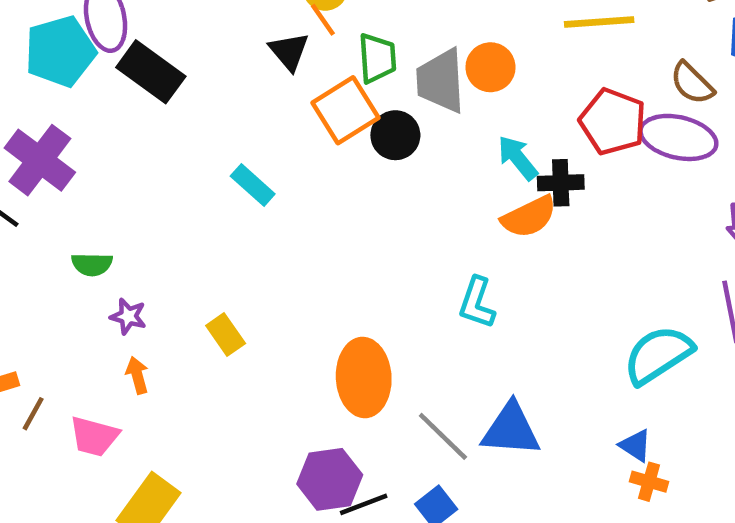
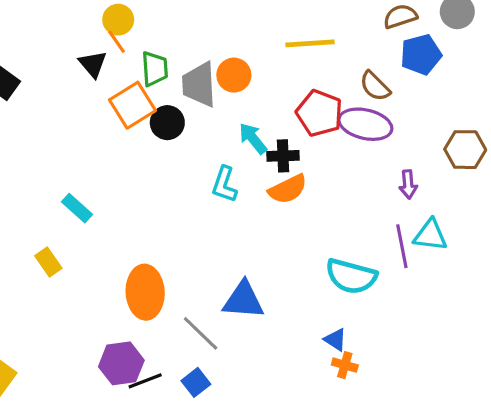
cyan rectangle: (253, 185) -> (77, 208), moved
orange semicircle: (529, 217) -> (288, 189), moved
cyan L-shape: (477, 303) -> (224, 184), moved
cyan semicircle: (658, 355) -> (351, 276), turned -132
blue triangle: (511, 430) -> (243, 300), moved

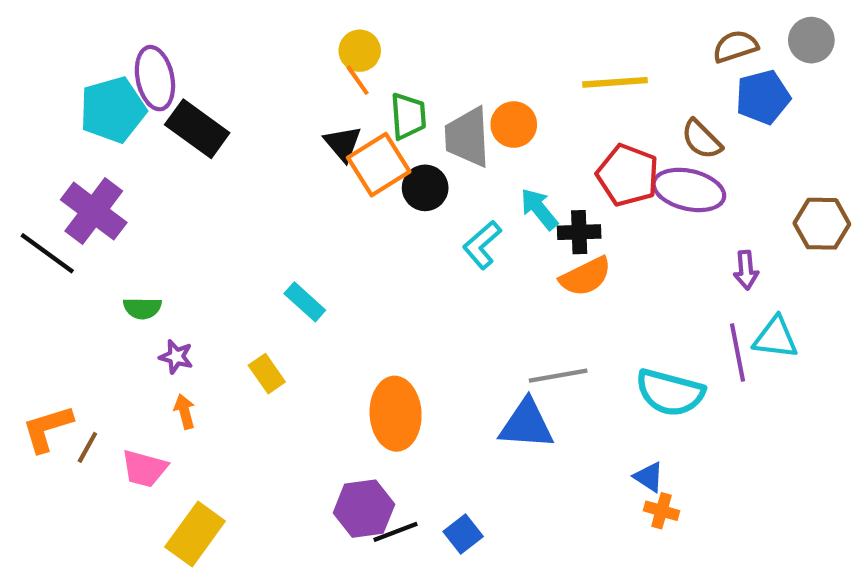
black triangle: (93, 64) -> (343, 144), moved
cyan L-shape: (224, 184) -> (482, 245), moved, turned 30
gray line: (201, 333) -> (558, 376), moved, turned -54

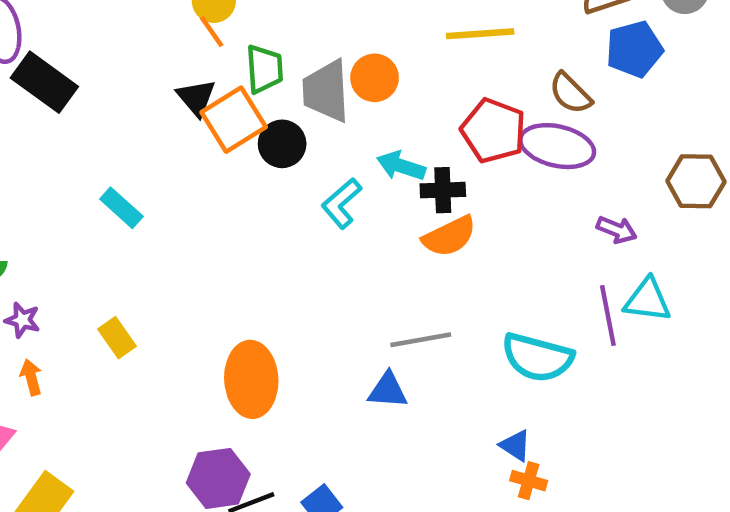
cyan arrow: (539, 209) -> (401, 166), turned -33
purple arrow: (746, 270) -> (617, 230), turned -63
cyan rectangle: (305, 302) -> (121, 208), moved
blue triangle: (526, 424) -> (388, 390), size x0.7

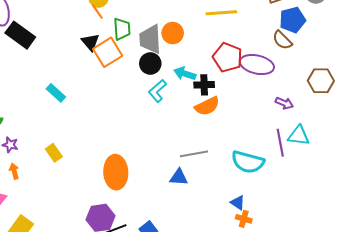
brown semicircle: (570, 93) -> (282, 40), moved
black circle: (282, 144) -> (150, 63), moved

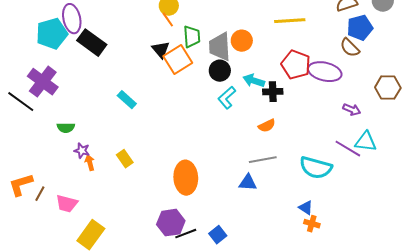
orange semicircle: (207, 106) -> (267, 126), moved, size x0.7
purple line: (280, 143) -> (348, 149), turned -48
orange arrow: (14, 171) -> (90, 163), moved

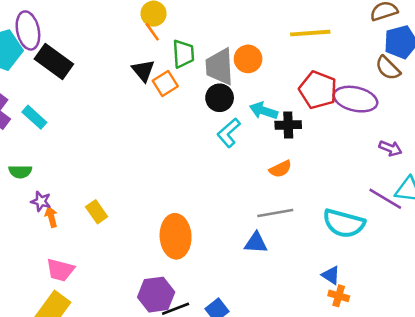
orange square: (178, 60) -> (165, 84), size x0.7
cyan rectangle: (127, 100) -> (34, 117), moved
pink trapezoid: (67, 204) -> (60, 270), moved

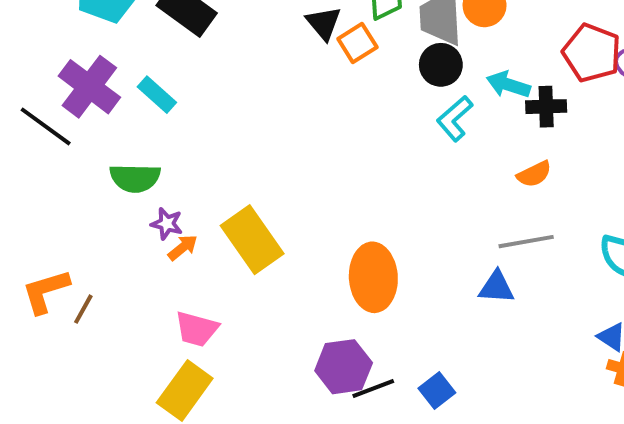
green semicircle: (20, 172) -> (135, 178), size x1.4
yellow rectangle: (97, 212) -> (252, 240), size x1.8
orange arrow: (51, 217) -> (183, 248), turned 66

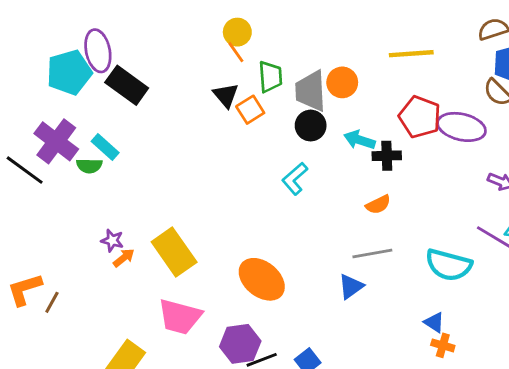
cyan L-shape: (455, 118) -> (295, 179), moved
green semicircle: (135, 178) -> (89, 166), moved, size x0.7
orange ellipse: (373, 277) -> (262, 279), turned -48
blue triangle: (496, 287) -> (351, 286), turned -40
pink trapezoid: (197, 329) -> (180, 317), moved, size x1.4

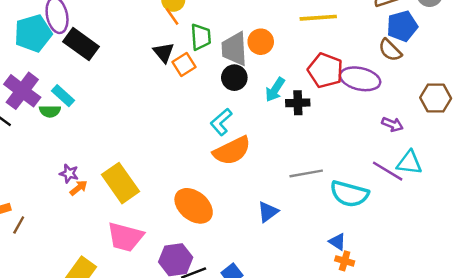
cyan arrow: (359, 140) -> (275, 90), turned -75
orange semicircle: (378, 205) -> (232, 151), moved, size x1.8
gray line: (372, 253) -> (306, 173), moved

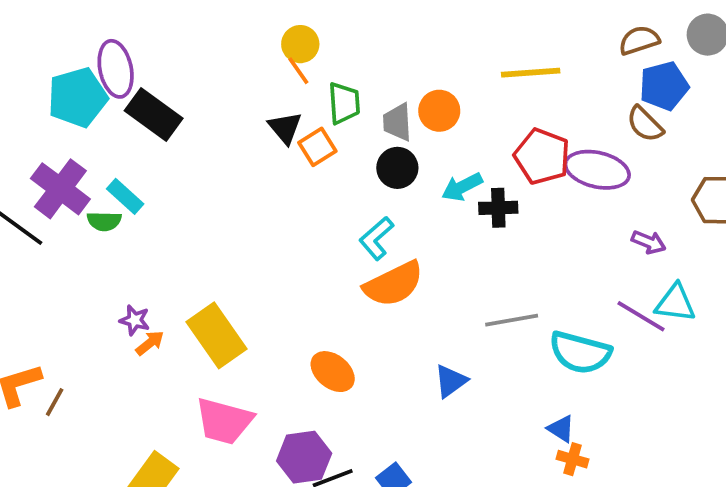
gray trapezoid: (234, 49) -> (397, 122), size x0.7
cyan arrow: (275, 90) -> (462, 187), turned 30
orange ellipse: (194, 206) -> (333, 372), size x0.7

